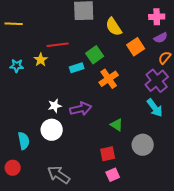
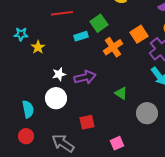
orange square: (136, 47) -> (139, 34), moved
yellow star: (41, 60) -> (38, 47), moved
red square: (108, 154) -> (87, 122), moved
red circle: (13, 168) -> (26, 136), moved

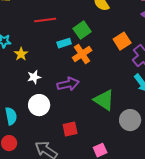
orange cross: (113, 47) -> (82, 54), moved
white star: (59, 74) -> (34, 77), moved
green triangle: (121, 93) -> (104, 100), size x1.6

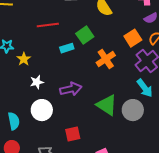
orange square: (122, 41) -> (133, 38), moved
orange cross: (82, 54) -> (106, 59), moved
gray circle: (130, 120) -> (133, 110), moved

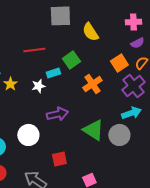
white star: (37, 82) -> (38, 86), moved
cyan arrow: (145, 88) -> (131, 113), turned -72

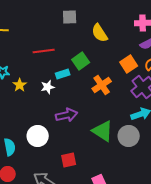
gray square: (60, 16) -> (70, 17), size x0.7

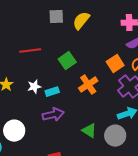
yellow semicircle: (100, 33) -> (81, 21), moved, turned 72
cyan rectangle: (63, 74) -> (52, 92), moved
green triangle: (103, 131) -> (89, 131), size x0.7
white circle: (38, 136) -> (14, 131), moved

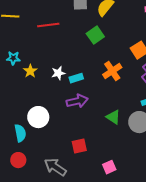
red line: (30, 51) -> (48, 25), moved
green square: (67, 61) -> (95, 35), moved

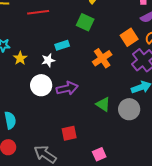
green square: (95, 35) -> (85, 22), turned -30
cyan rectangle: (76, 78) -> (62, 45), moved
white circle: (38, 117) -> (41, 85), moved

